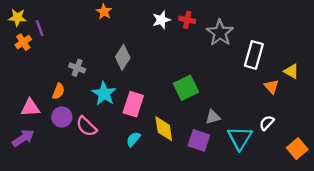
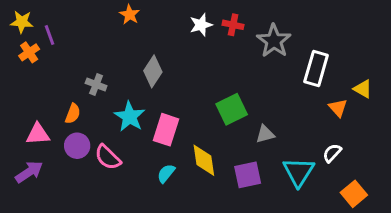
gray triangle: (213, 117) -> (265, 134), moved
purple square: (199, 140) -> (248, 175), turned -30
orange square: (297, 149) -> (354, 194), moved

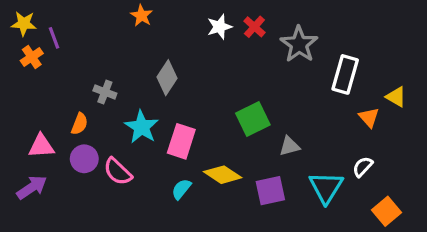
red cross: (233, 25) -> (254, 27), turned 30
yellow diamond: (204, 160) -> (223, 175), turned -48

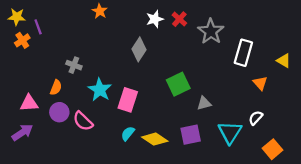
gray diamond: (167, 78) -> (139, 49), moved
yellow triangle: (396, 97) -> (284, 61), moved
yellow diamond: (223, 175) -> (155, 139), moved

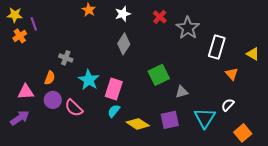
white star: (155, 19) -> (123, 14), moved
cyan semicircle: (128, 133) -> (114, 111), moved

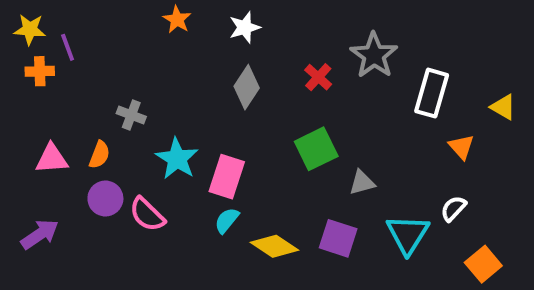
red cross: (160, 17) -> (318, 77), moved
orange cross: (20, 36) -> (40, 71), turned 32
pink triangle: (26, 92) -> (52, 159), moved
purple square: (170, 120) -> (338, 238), turned 30

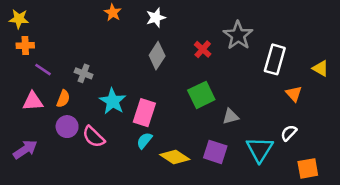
purple line: (68, 47) -> (43, 70), moved, turned -36
orange square: (483, 264) -> (308, 168), turned 30

